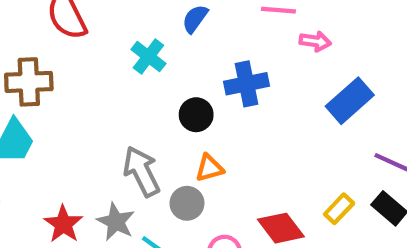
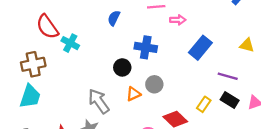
cyan cross: (148, 56) -> (70, 43), moved
blue cross: (246, 84) -> (146, 47), turned 30
gray circle: (187, 203) -> (154, 84), moved

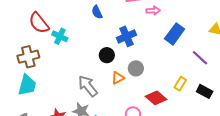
blue semicircle: (114, 18) -> (97, 12), turned -48
blue cross: (146, 47) -> (126, 36), turned -30
purple line: (228, 76) -> (200, 58), turned 30
black rectangle: (230, 100) -> (205, 91), moved

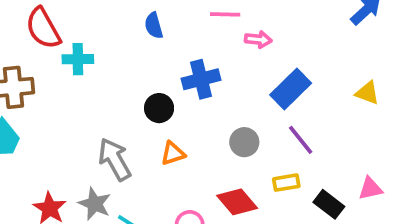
cyan cross: (60, 36) -> (78, 59), turned -35
purple line: (200, 58) -> (301, 140), moved
gray circle: (136, 68) -> (244, 142), moved
yellow rectangle: (180, 84) -> (286, 183), turned 40

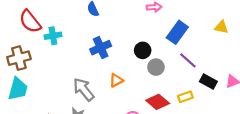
blue cross: (201, 79) -> (101, 48), moved
black circle: (159, 108) -> (143, 50), moved
yellow rectangle: (286, 183) -> (185, 97), moved
black rectangle: (329, 204) -> (208, 82), moved

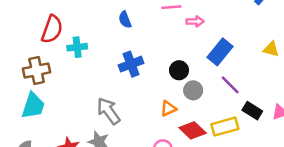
red semicircle: (30, 21) -> (52, 29), turned -125
orange triangle: (116, 80) -> (168, 109), moved
yellow rectangle: (185, 97) -> (225, 127), size x1.5

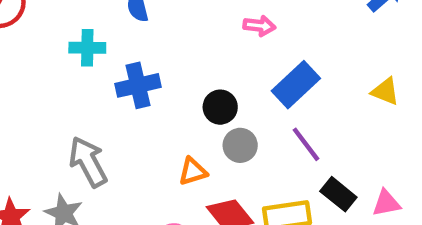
cyan cross: (77, 47) -> (87, 48), moved

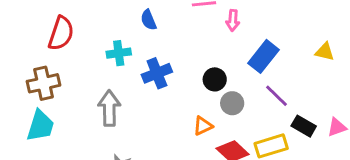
pink arrow: (259, 26) -> (233, 20), turned 96
gray arrow: (88, 162) -> (109, 108), moved, turned 36

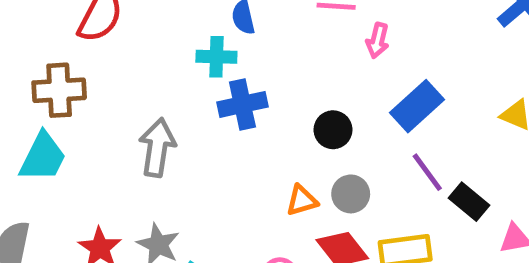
cyan cross: (119, 53) -> (216, 57), moved
gray circle: (232, 103) -> (351, 194), moved
black rectangle: (304, 126) -> (469, 202), moved

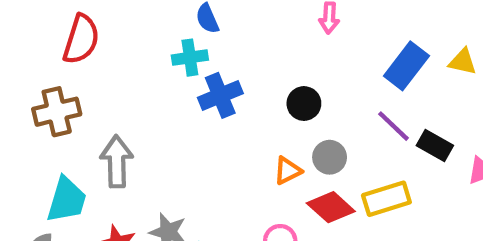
blue rectangle: (417, 106) -> (406, 66), moved
gray arrow: (157, 147) -> (117, 162), moved
cyan trapezoid: (43, 157) -> (67, 200), moved

